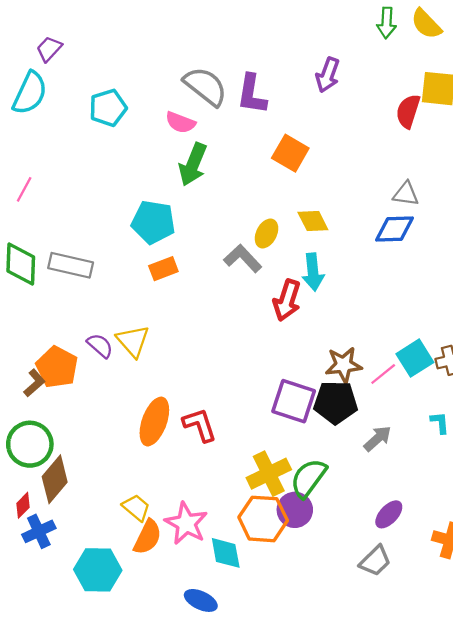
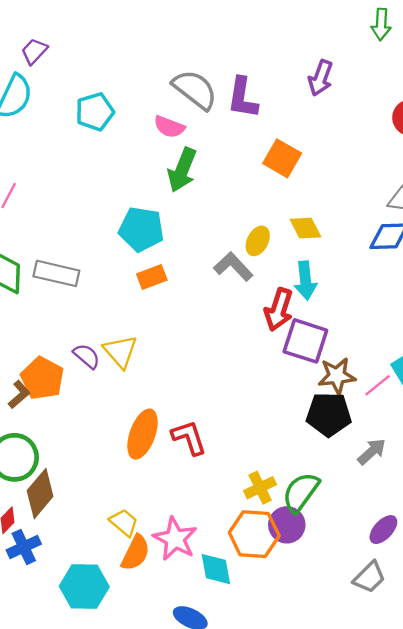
purple square: (294, 401) -> (305, 341), moved
yellow cross: (269, 474) -> (260, 488), size x0.7

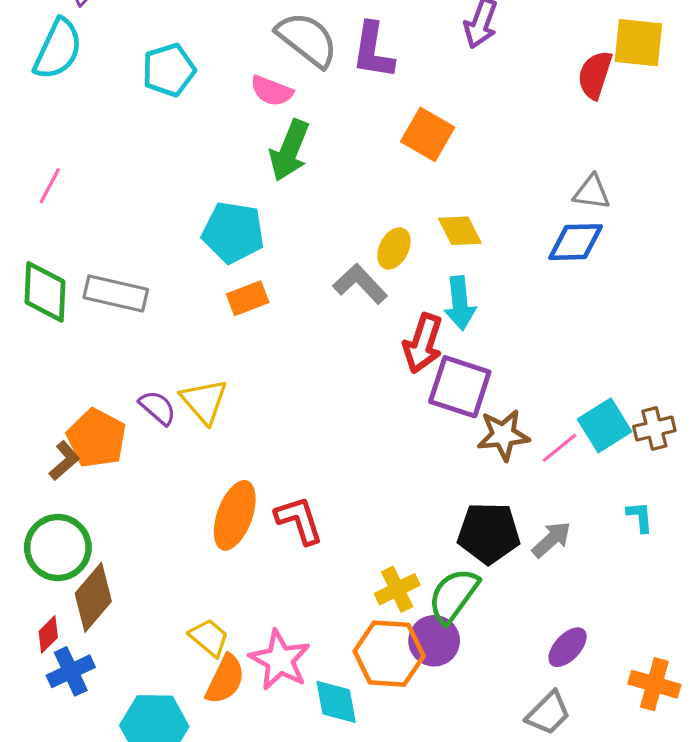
black pentagon: (329, 414) -> (489, 533), moved

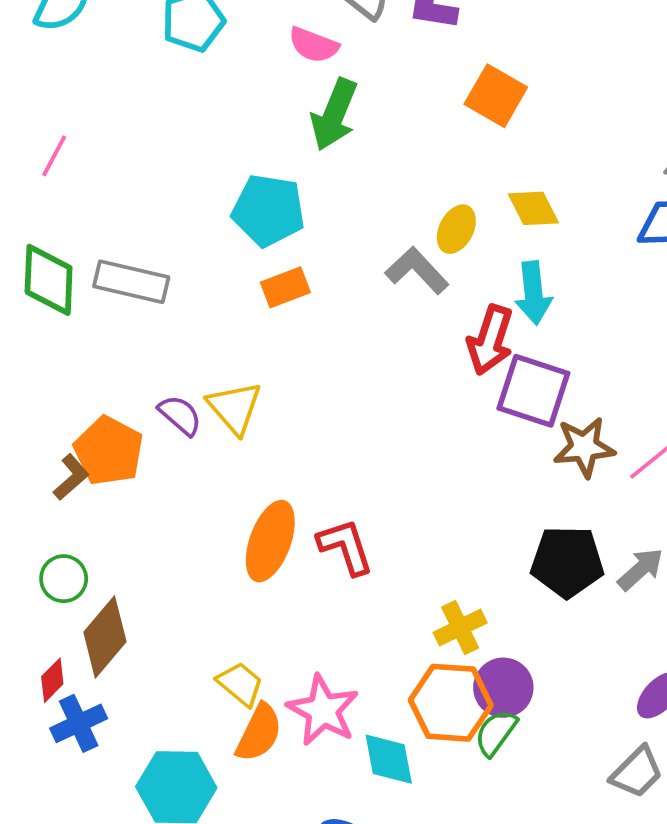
green circle: (58, 548) -> (64, 579), size x0.6
green semicircle: (453, 596) -> (496, 733), moved, size x0.7

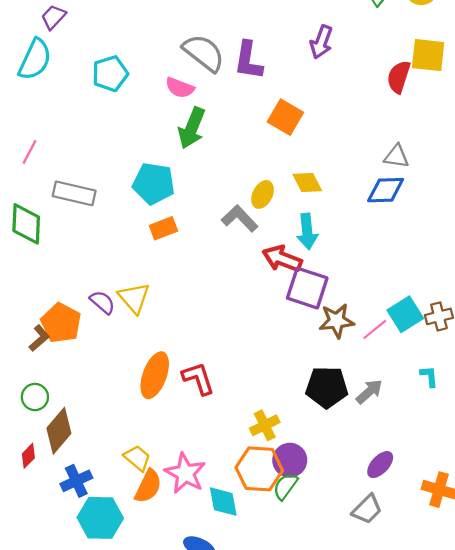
gray rectangle: (131, 282) -> (74, 193), moved
red arrow: (490, 340) -> (282, 259), turned 93
blue cross: (79, 723) -> (76, 481), moved

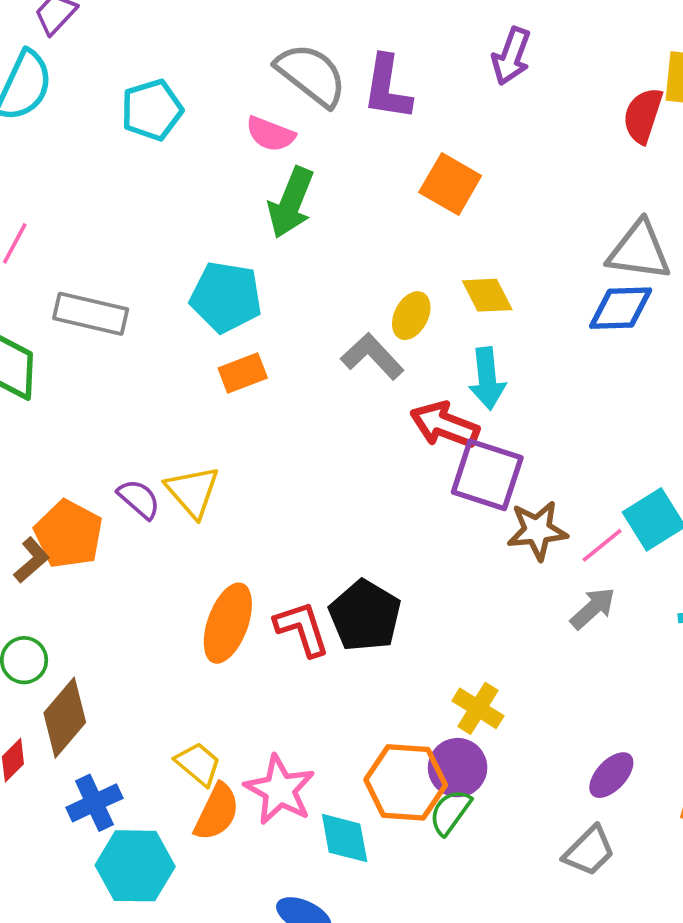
gray triangle: (396, 156) -> (639, 251), size x1.5
black pentagon: (327, 387) -> (365, 616), moved, turned 30
gray arrow: (369, 392) -> (593, 608), moved
yellow cross: (265, 425) -> (478, 708), moved, turned -32

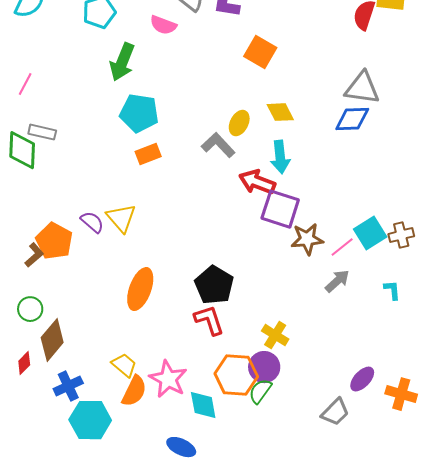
green arrow: (291, 203) -> (122, 62), moved
gray rectangle: (91, 314) -> (42, 132), moved, size x0.7
red L-shape: (302, 629) -> (209, 320), moved
purple ellipse: (611, 775) -> (362, 379), moved

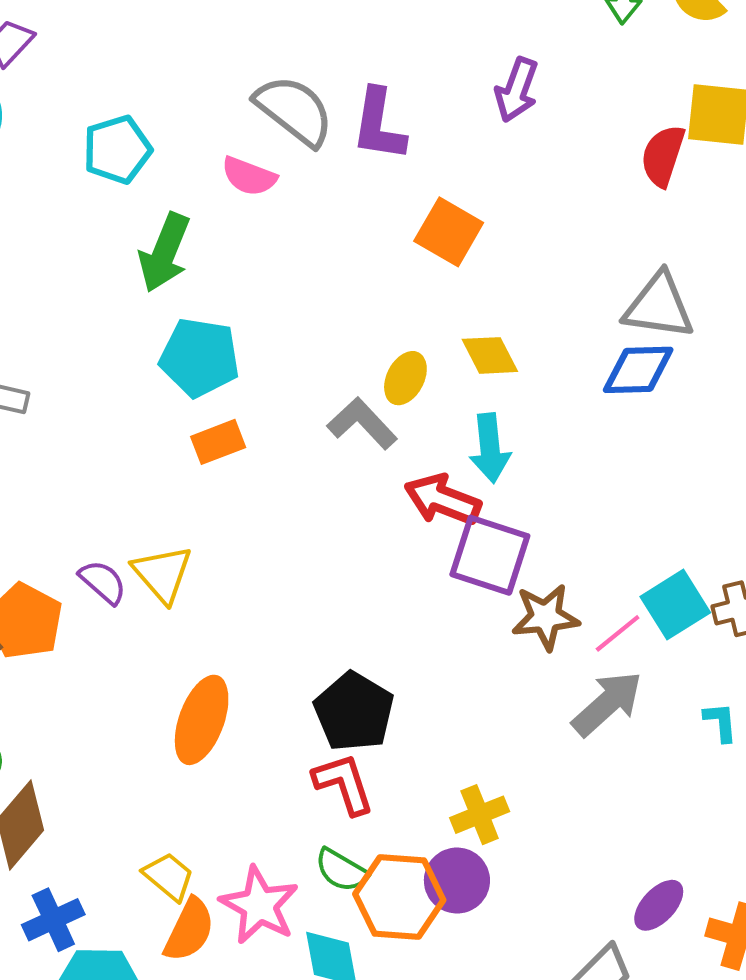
gray arrow: (337, 281) -> (607, 703), size x1.4
yellow cross: (275, 335) -> (480, 815), turned 36
green semicircle: (260, 391) -> (342, 870), moved, turned -96

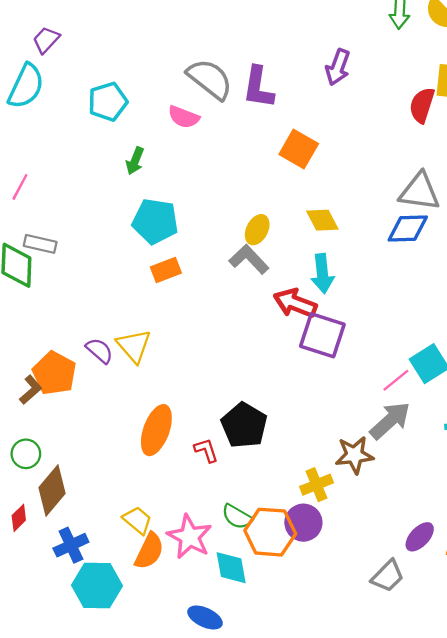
green arrow: (165, 252) -> (135, 161), size x0.6
yellow ellipse: (405, 378) -> (257, 230), moved
brown star: (545, 617) -> (354, 455), moved
red L-shape: (344, 784) -> (206, 450), moved, size x0.7

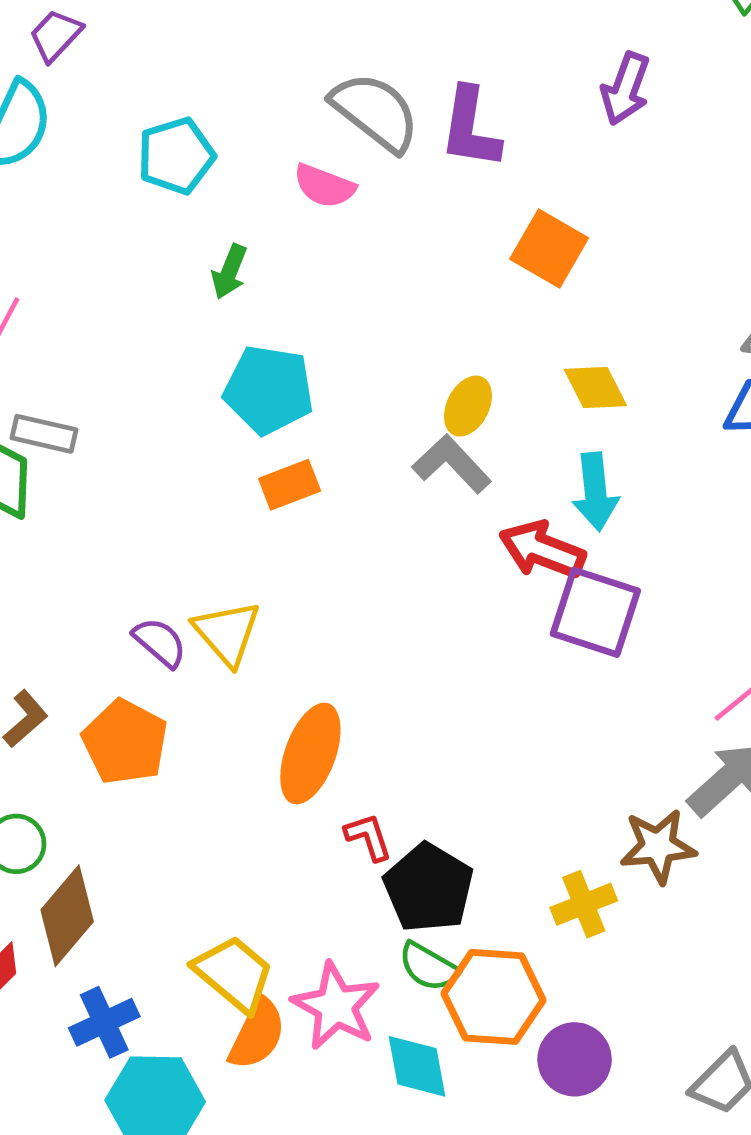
orange pentagon: (54, 373) -> (125, 742), moved
black pentagon: (244, 425) -> (429, 888), moved
orange ellipse: (156, 430) -> (310, 754), moved
yellow trapezoid: (137, 520) -> (234, 974), size x1.4
purple circle: (303, 523) -> (575, 1059), moved

